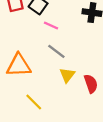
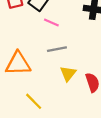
gray line: (56, 51) -> (57, 49), turned -48

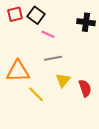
yellow line: (34, 101) -> (36, 94), moved

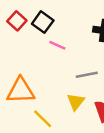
red square: (15, 14) -> (17, 21), turned -35
gray line: (53, 58) -> (87, 75), moved

